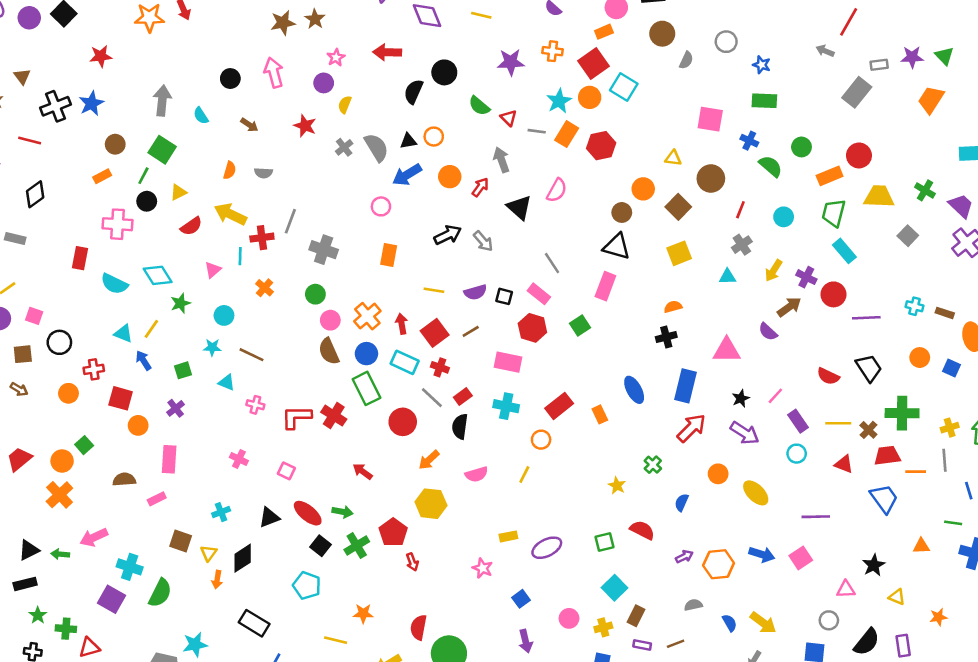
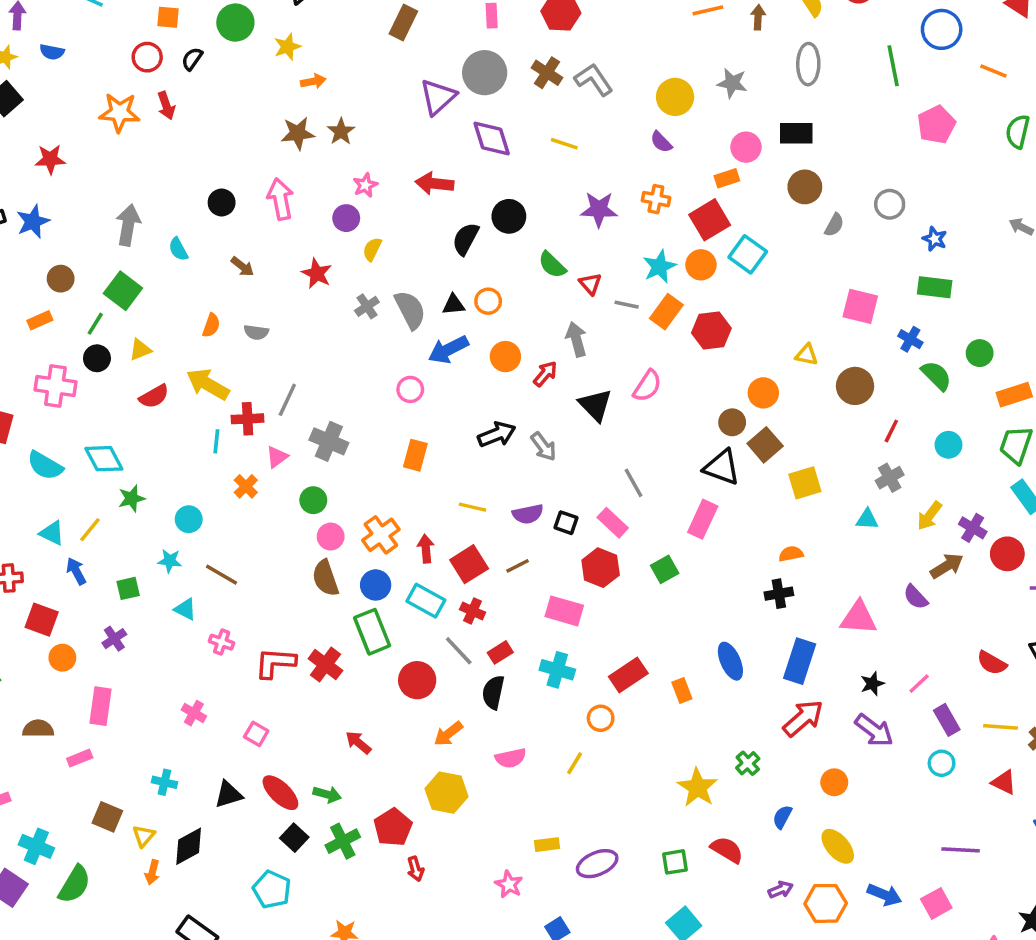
brown square: (678, 207) -> (765, 445), moved
pink triangle: (213, 270) -> (277, 457), moved
yellow star: (617, 485) -> (698, 787), size x1.6
yellow ellipse: (756, 493) -> (838, 846), moved
cyan cross: (221, 512) -> (164, 782), turned 30

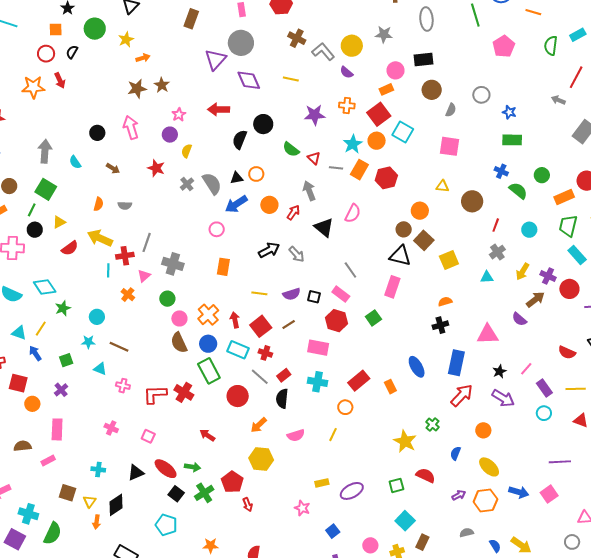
brown cross: (547, 73) -> (297, 38), moved
gray L-shape: (594, 80) -> (323, 52), moved
pink square: (860, 306) -> (449, 146), moved

